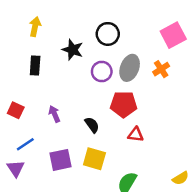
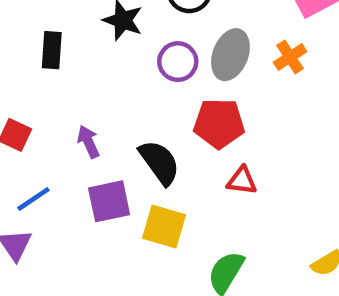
black semicircle: (92, 125) -> (159, 162), size x1.5
purple square: (60, 160) -> (109, 201), moved

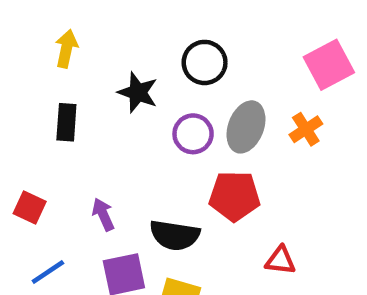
black semicircle: (159, 162) -> (175, 235), turned 135
red triangle: (242, 181) -> (281, 260), moved

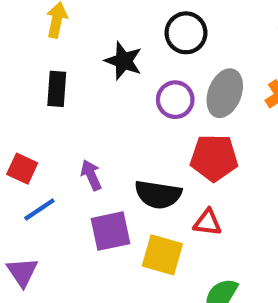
red triangle: (281, 260) -> (208, 222), moved
blue line: (48, 272) -> (39, 210), moved

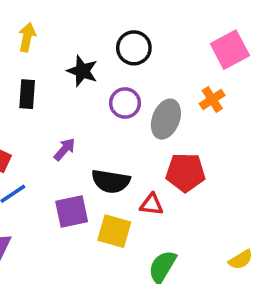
gray ellipse: (225, 93) -> (166, 119), moved
red pentagon: (214, 158) -> (185, 172), moved
purple arrow: (91, 175) -> (64, 149), moved, turned 65

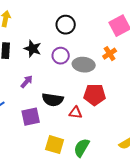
black star: (82, 71) -> (33, 49), moved
gray ellipse: (166, 119) -> (84, 65), turned 75
yellow square: (114, 231) -> (55, 145), moved

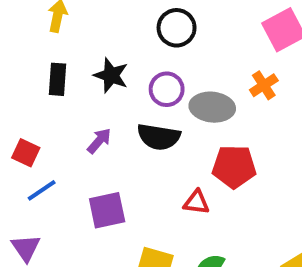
black semicircle: (53, 100) -> (159, 137), moved

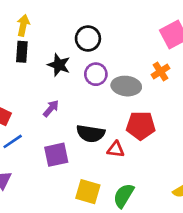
black circle: (177, 28) -> (88, 39), moved
black rectangle: (58, 79) -> (22, 52), moved
black semicircle: (159, 137) -> (91, 134), moved

